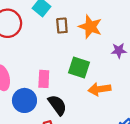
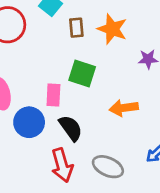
green square: (79, 68) -> (82, 73), moved

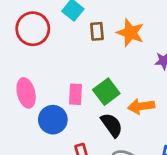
green square: (82, 73) -> (106, 92), moved, turned 35
black semicircle: (71, 128) -> (112, 125), moved

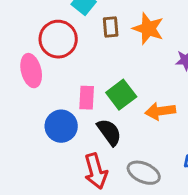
red circle: (33, 29) -> (58, 39), moved
pink ellipse: (26, 93) -> (31, 71), moved
black semicircle: (112, 125) -> (109, 132), moved

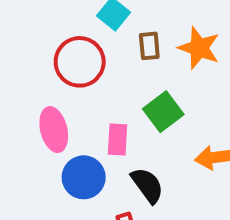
pink ellipse: (31, 71) -> (54, 130), moved
green square: (121, 95) -> (163, 112), moved

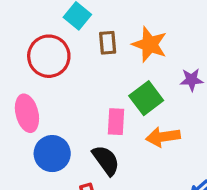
green square: (163, 112) -> (146, 98), moved
pink rectangle: (117, 140) -> (116, 122), moved

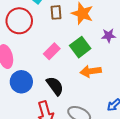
pink rectangle: (116, 122) -> (52, 51), moved, turned 42

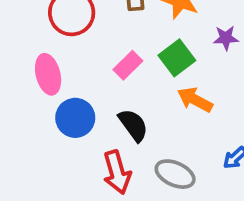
orange arrow: (91, 71) -> (195, 100), turned 36

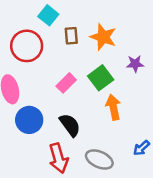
orange arrow: (195, 100) -> (113, 107), turned 50

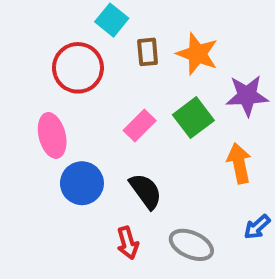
purple star: (135, 64) -> (247, 96), size x1.5
orange arrow: (113, 107) -> (239, 163), moved
red arrow: (59, 158) -> (128, 243), size x0.7

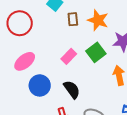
red circle: (78, 68) -> (20, 23), moved
pink ellipse: (52, 135) -> (25, 61), turned 65

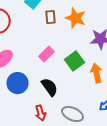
green square: (96, 52) -> (75, 61), moved

